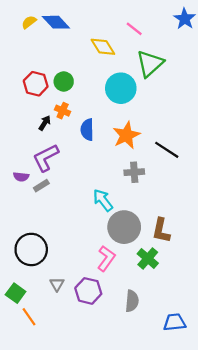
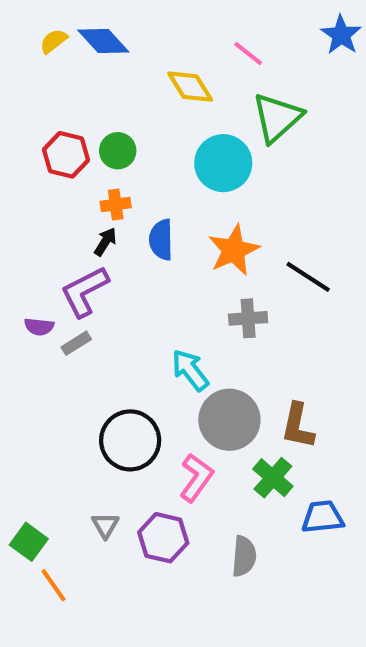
orange cross: (63, 111) -> (116, 205), turned -32
black arrow: (45, 123) -> (105, 242), moved
black circle: (31, 249) -> (130, 440), moved
blue trapezoid: (175, 322) -> (323, 517), moved

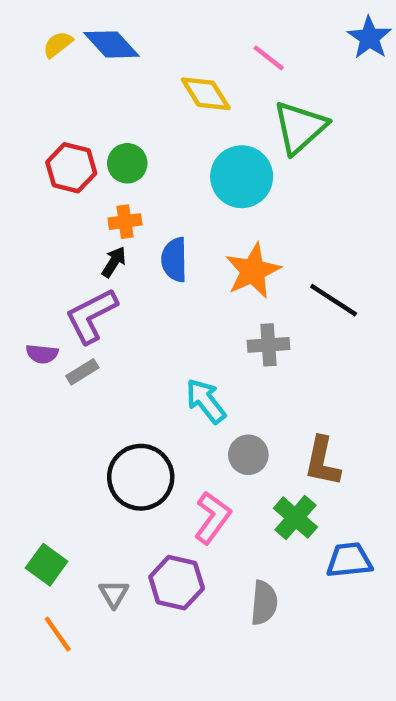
gray circle: (229, 420) -> (248, 455), size x0.6
gray triangle: (105, 525) -> (114, 594), moved
green square: (29, 542) -> (47, 565), moved

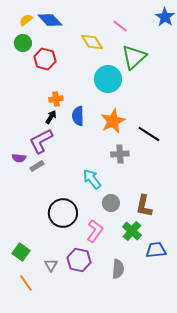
green circle: (127, 163) -> (23, 43), moved
red hexagon: (71, 168) -> (45, 59), moved

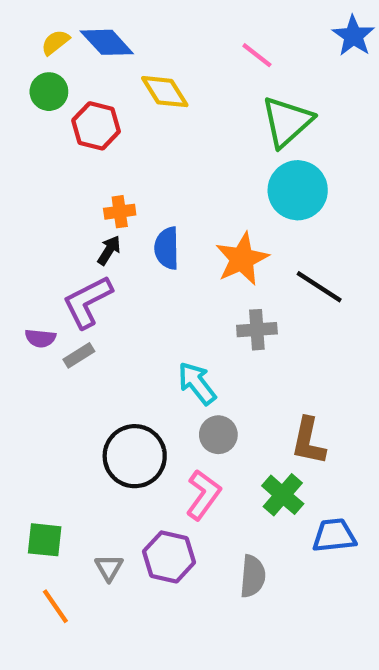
yellow diamond: (92, 42) -> (165, 92), moved
cyan circle: (108, 79) -> (298, 190), moved
gray circle: (111, 203) -> (218, 435), moved
green square: (21, 252) -> (45, 540), turned -30

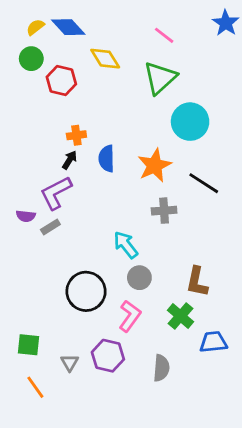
green triangle: (287, 122) -> (160, 78), moved

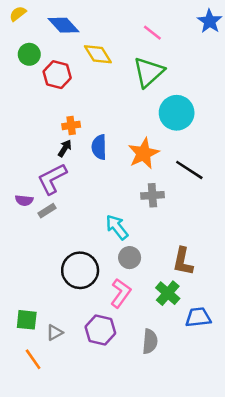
yellow semicircle: (35, 27) -> (18, 14), moved
gray triangle: (70, 363) -> (55, 333), moved, turned 30

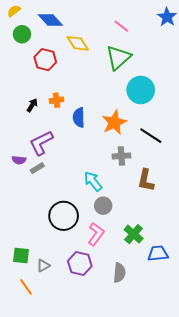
green circle: (29, 54) -> (22, 34), moved
black arrow: (65, 148) -> (32, 105), moved
brown L-shape: (183, 261) -> (146, 180), moved

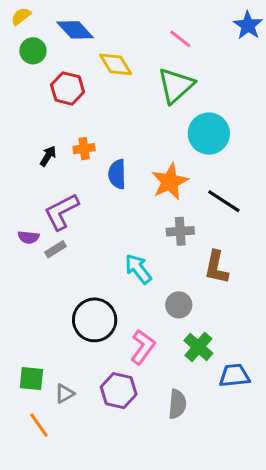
gray circle: (103, 206) -> (179, 305), moved

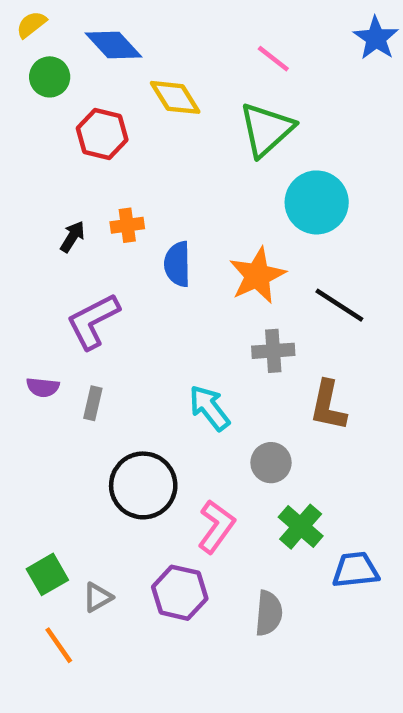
purple semicircle: (28, 237) -> (43, 387), moved
gray rectangle: (56, 249) -> (93, 403), moved, turned -45
green square: (31, 379) -> (47, 574), turned -36

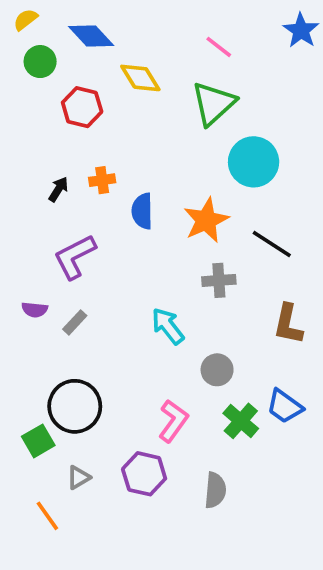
gray rectangle: (93, 403) -> (75, 322), turned 30
brown L-shape: (328, 406) -> (288, 324), moved
black circle: (143, 485) -> (75, 406), moved
blue trapezoid: (355, 570) -> (285, 406), moved, turned -138
green square: (47, 574) -> (38, 441), moved

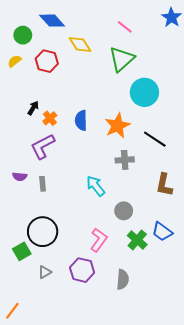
yellow semicircle: (26, 20) -> (14, 61), moved
orange cross: (102, 180) -> (50, 118), moved, turned -32
gray rectangle: (75, 322) -> (43, 184), turned -48
orange line: (47, 516) -> (12, 311), moved, turned 72

